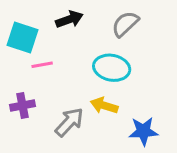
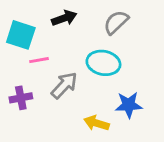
yellow arrow: (104, 106) -> (96, 123), moved
gray arrow: (69, 122) -> (64, 85), moved
blue star: (143, 131) -> (129, 105), moved

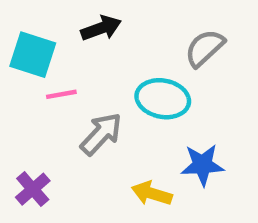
gray semicircle: (116, 22) -> (205, 48), moved
purple cross: (21, 98) -> (33, 189), moved, turned -30

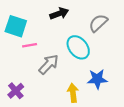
black arrow: (101, 28) -> (59, 14), moved
cyan ellipse: (163, 99) -> (78, 47), turned 40
yellow arrow: (152, 193) -> (73, 93), turned 66

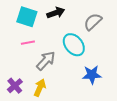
cyan square: (16, 26) -> (27, 17), moved
yellow arrow: (73, 93) -> (40, 88), moved, turned 30

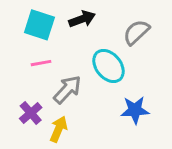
purple cross: (15, 86) -> (31, 113), moved

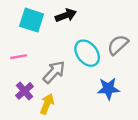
gray semicircle: (136, 32) -> (118, 45), moved
pink line: (41, 63) -> (19, 57), moved

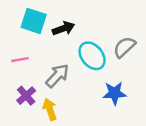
black arrow: (66, 15) -> (63, 28), moved
yellow arrow: (47, 104) -> (50, 109), turned -42

